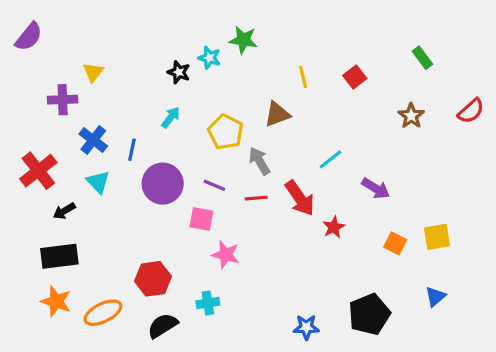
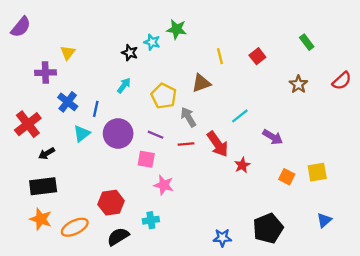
cyan triangle: (98, 182) -> (82, 133), moved, turned 36
blue triangle: (435, 297) -> (324, 220), moved

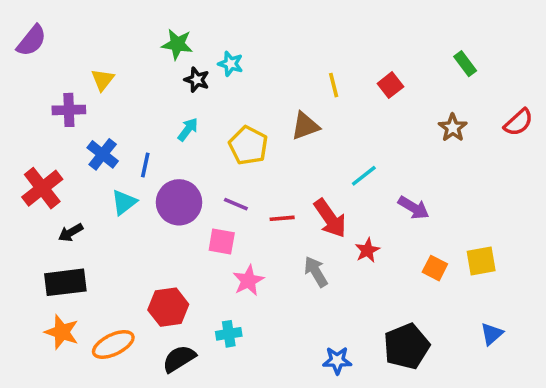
green star: (177, 29) -> (177, 44), moved
gray arrow: (188, 117) -> (316, 272), moved
pink star: (164, 185) -> (248, 281), turned 30

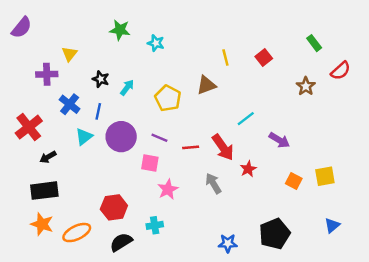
black star: (197, 80) -> (101, 79), moved
red semicircle: (518, 122) -> (340, 71), moved

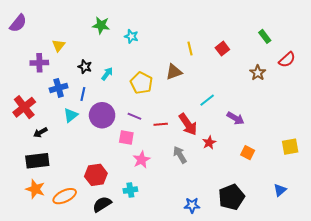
blue cross: (70, 104) -> (59, 88), turned 36
yellow square: (325, 176) -> (290, 147), moved

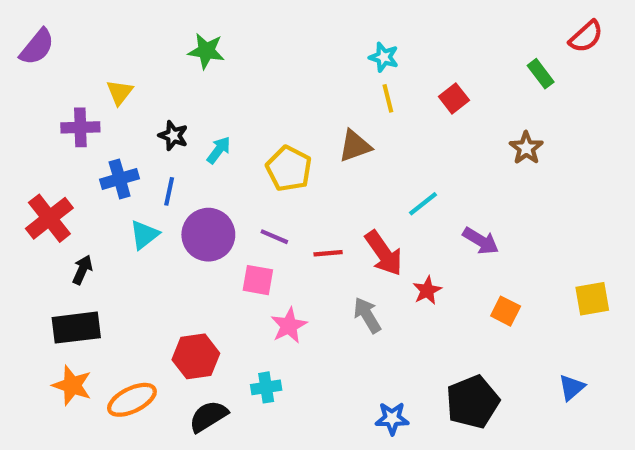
cyan star: (131, 36) -> (384, 57), moved
red semicircle: (287, 60) -> (586, 37), moved
black arrow: (40, 132) -> (82, 270), turned 144

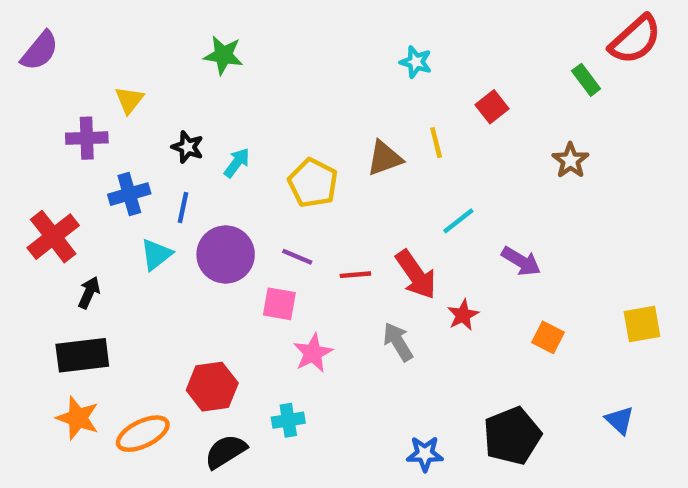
red semicircle: (586, 37) -> (635, 40), size x1.4
yellow line: (388, 98) -> (436, 143), moved
blue triangle: (572, 387) -> (620, 420), turned -36

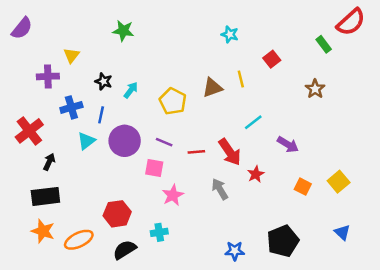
yellow square: (642, 324) -> (339, 182), moved, turned -30

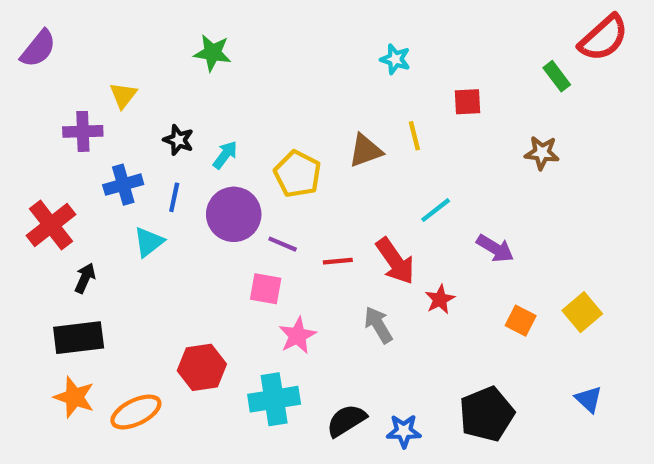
red square: (272, 59) -> (468, 102), turned 35
brown star: (315, 89) -> (542, 153), turned -30
purple circle: (125, 141) -> (234, 214), moved
cyan cross: (159, 232) -> (274, 399), size x1.6
black semicircle: (125, 250) -> (346, 420), moved

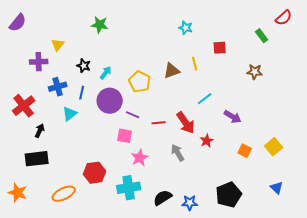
red semicircle: (604, 38) -> (284, 18), size x0.7
orange star: (74, 397) -> (18, 193), moved

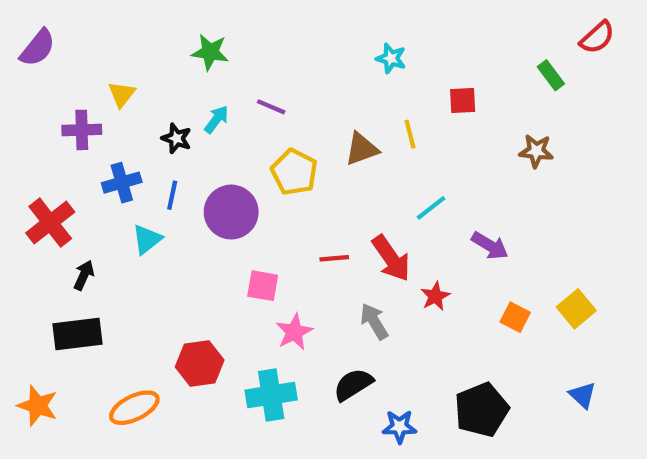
cyan arrow: (106, 73) -> (216, 119), moved
purple line: (133, 115) -> (271, 107), moved
black semicircle: (163, 198) -> (353, 385), moved

